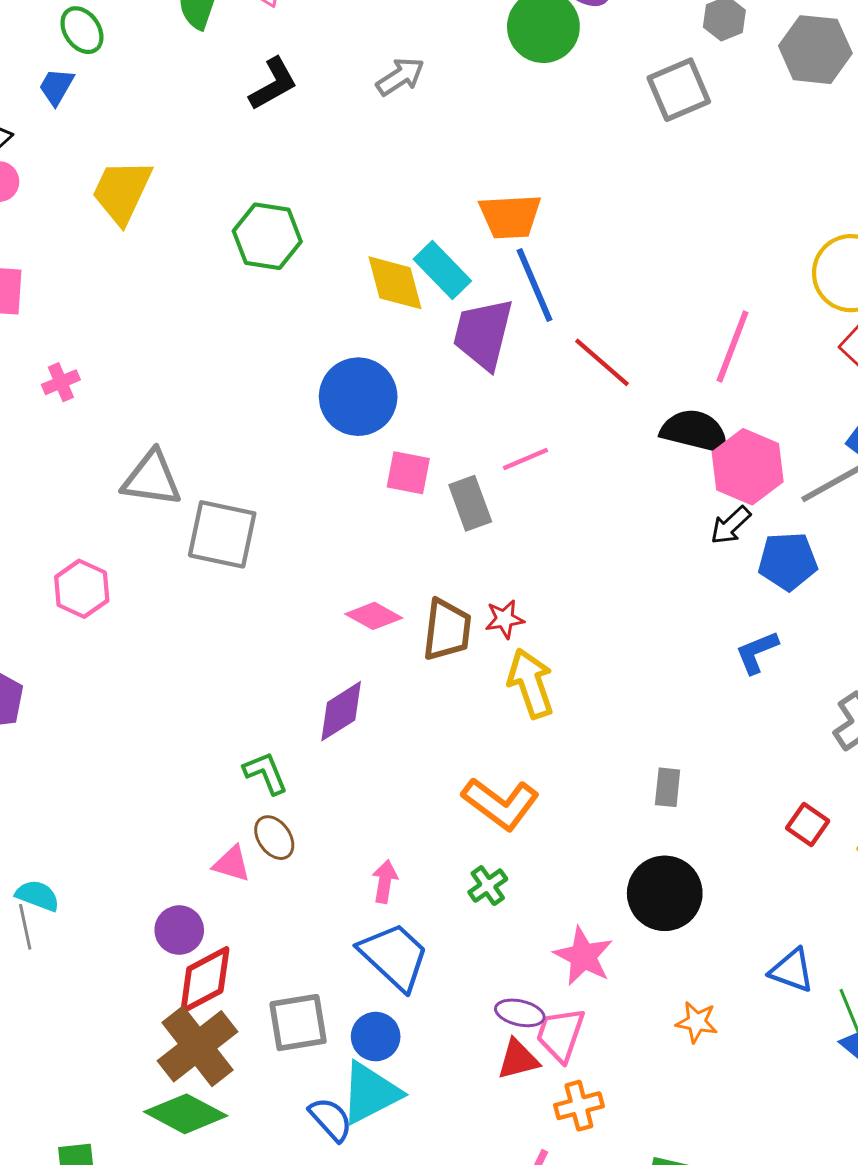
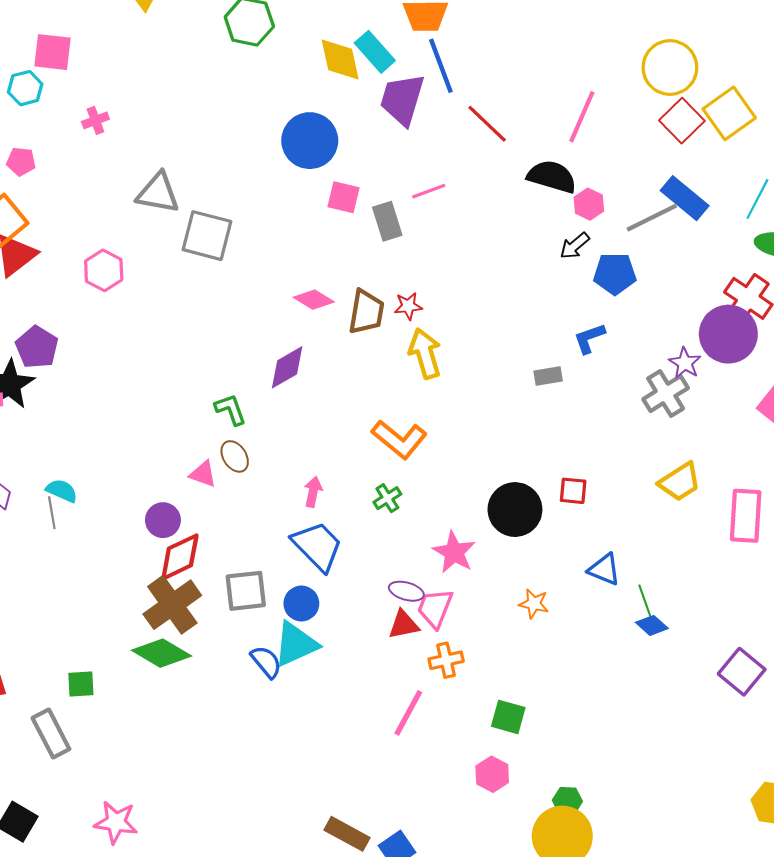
pink hexagon: (748, 467) -> (589, 204), size x0.6
gray rectangle: (668, 787) -> (548, 376), moved, turned 72
red square: (808, 824) -> (573, 491), moved, turned -32

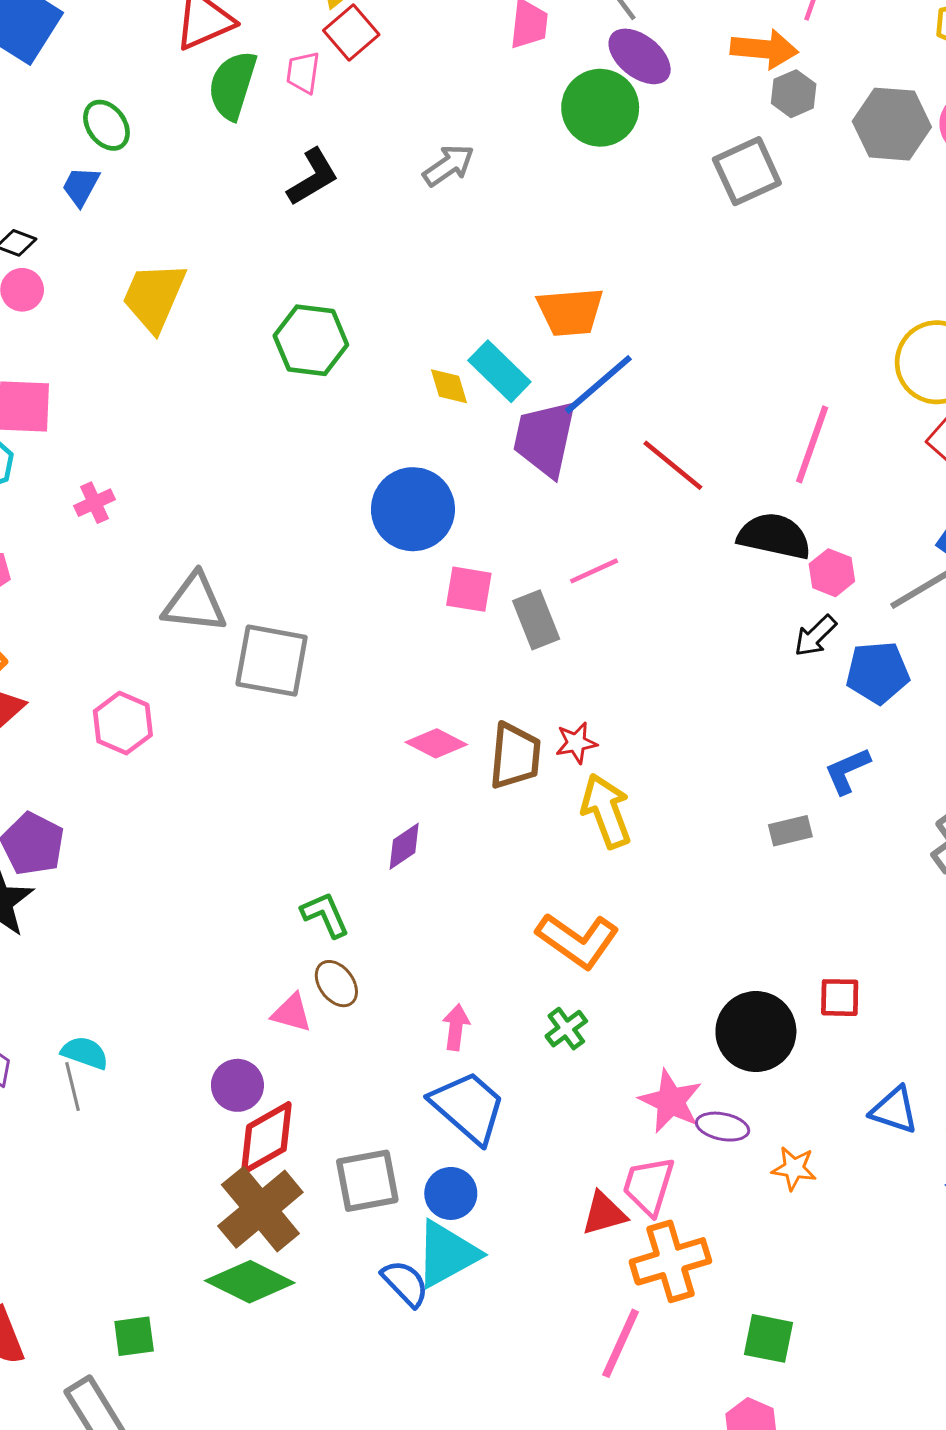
yellow diamond: (340, 60) -> (449, 386), size x0.6
blue line: (441, 66) -> (598, 384), turned 74
purple diamond: (287, 367) -> (404, 846), size x0.7
purple ellipse: (406, 591) -> (723, 1127), moved
orange cross: (446, 660) -> (670, 1261), size x1.5

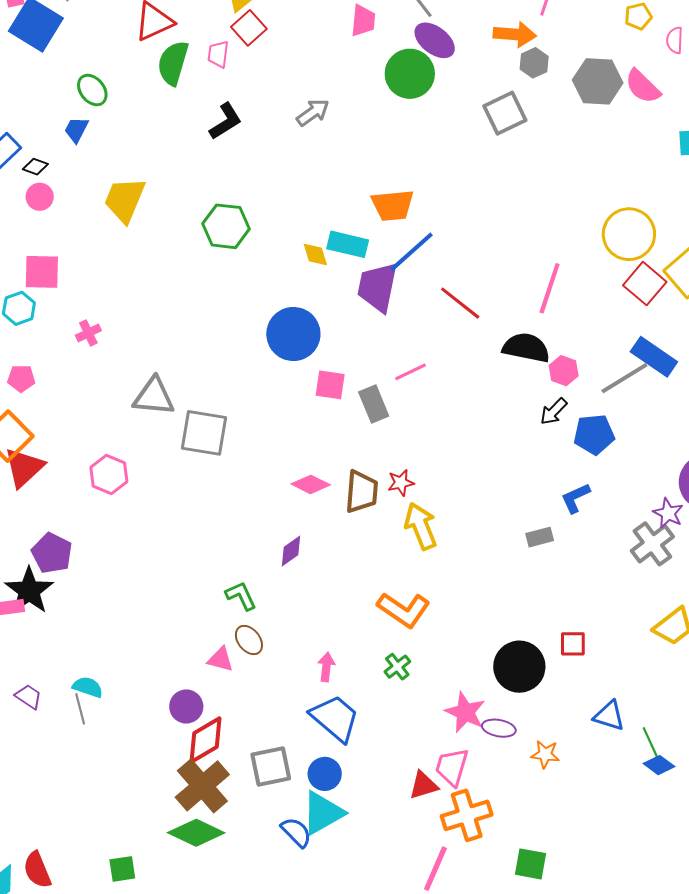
cyan rectangle: (499, 371) -> (348, 244), turned -30

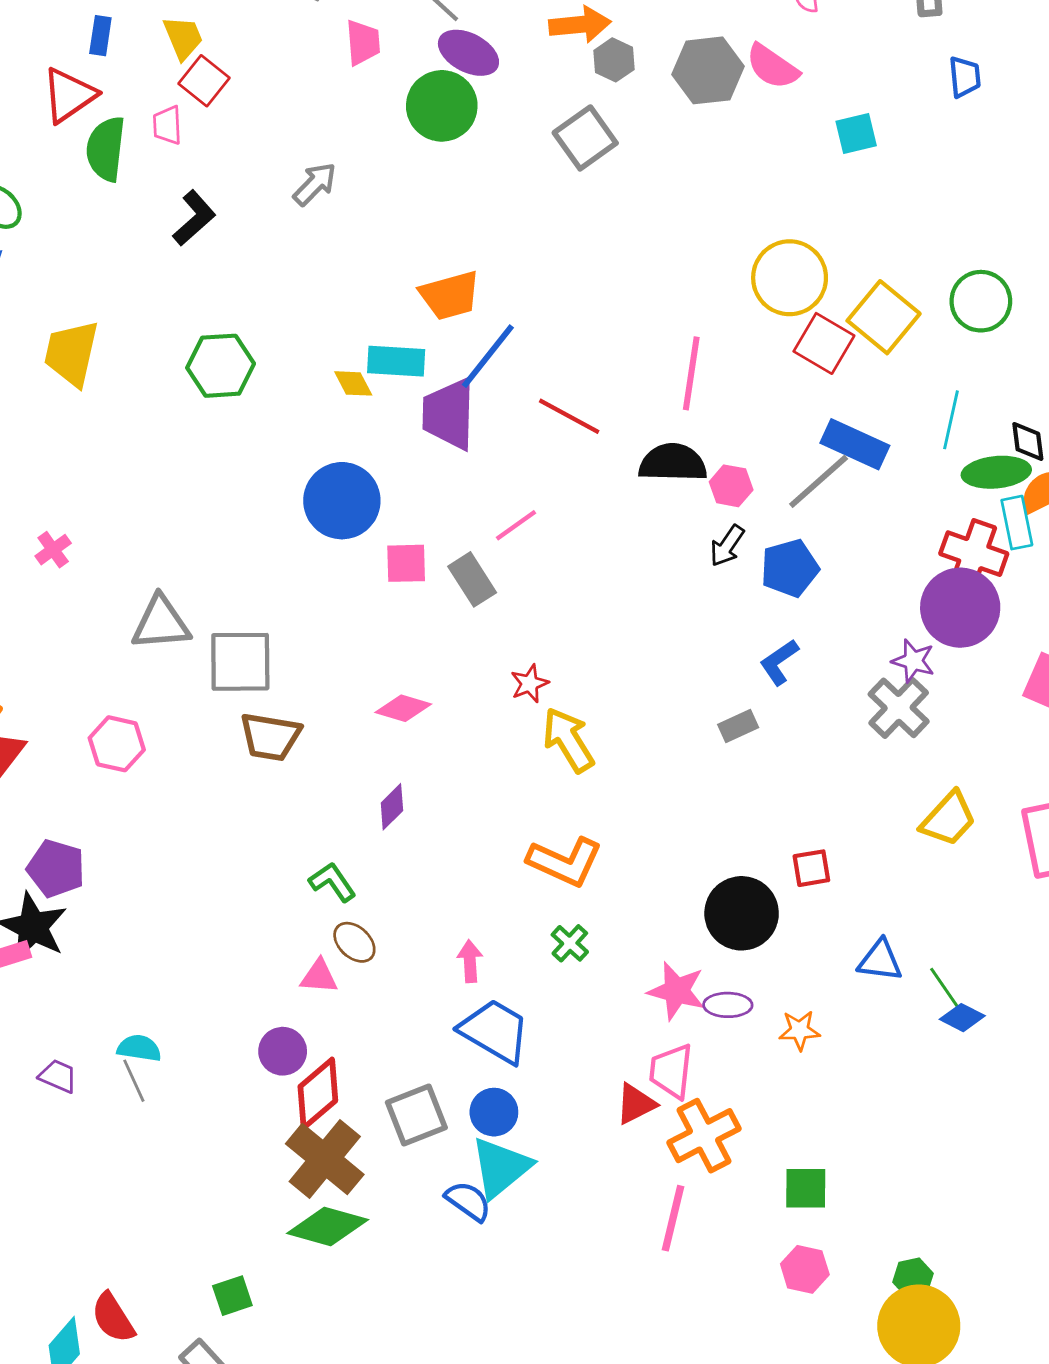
brown trapezoid: (362, 492) -> (270, 737), moved, turned 105

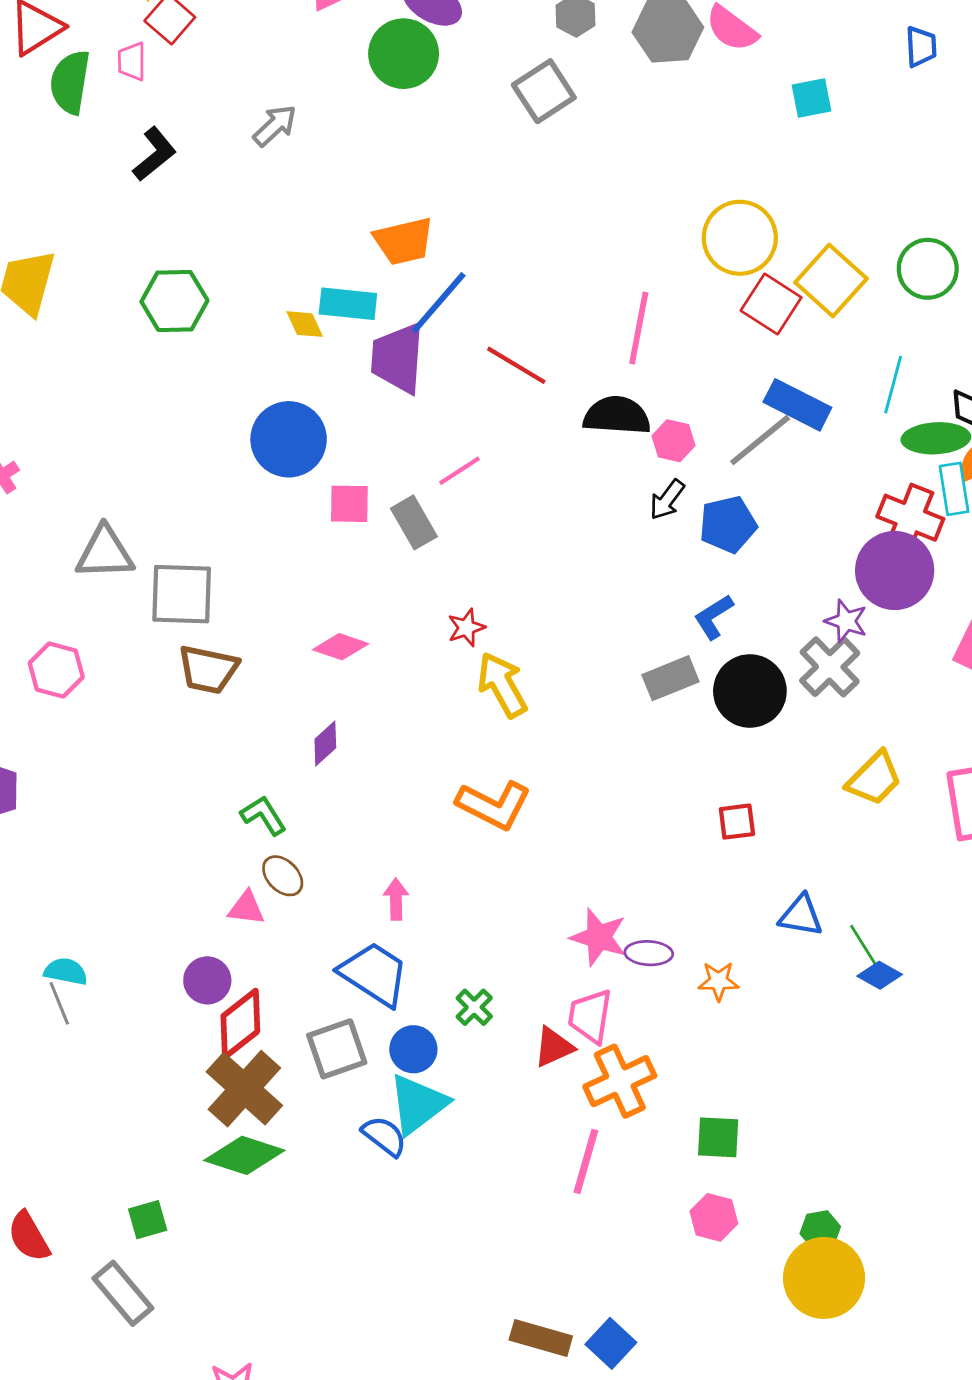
gray rectangle: (738, 726) -> (670, 678), size x1.4
black circle: (742, 913) -> (750, 691), moved
green cross: (570, 943) -> (474, 1007), moved
blue trapezoid: (495, 1031) -> (374, 974), moved

